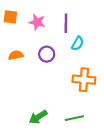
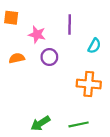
pink star: (37, 22) -> (37, 35), moved
cyan semicircle: (78, 43) -> (94, 46), moved

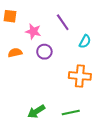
purple line: (70, 24) -> (63, 22), turned -36

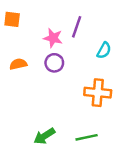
purple line: (63, 22) -> (77, 27), turned 54
pink star: (33, 31) -> (53, 38), moved

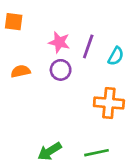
purple line: (77, 27) -> (88, 46), moved

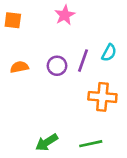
pink star: (59, 42) -> (65, 15), moved, turned 30
purple line: (88, 46) -> (83, 61), moved

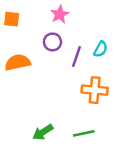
purple circle: (57, 66) -> (52, 42), moved
orange semicircle: (19, 67) -> (18, 62), size x1.5

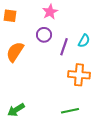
orange semicircle: (18, 62) -> (15, 52), turned -45
green arrow: (43, 132) -> (16, 110), moved

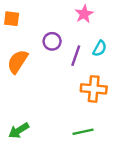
pink star: (50, 12) -> (84, 14), moved

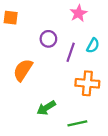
orange semicircle: (18, 62) -> (23, 70), moved
green arrow: (19, 131) -> (46, 108), moved

